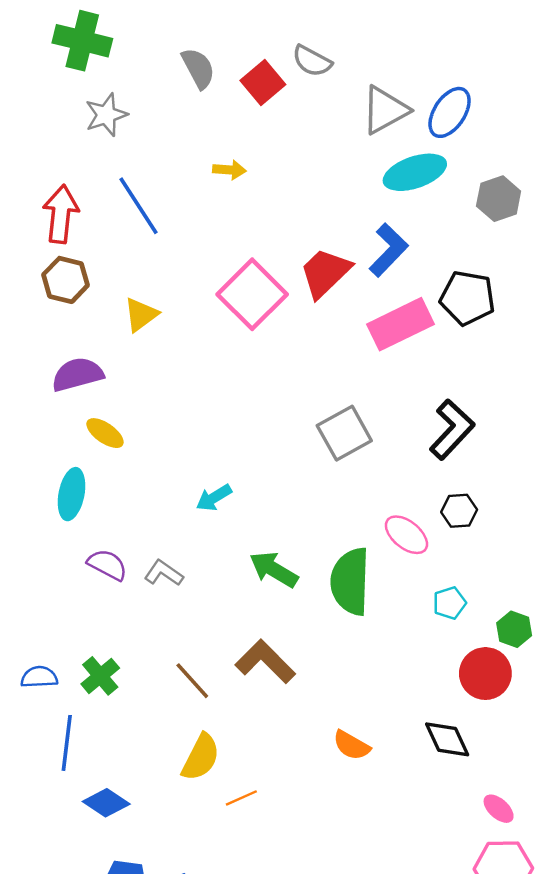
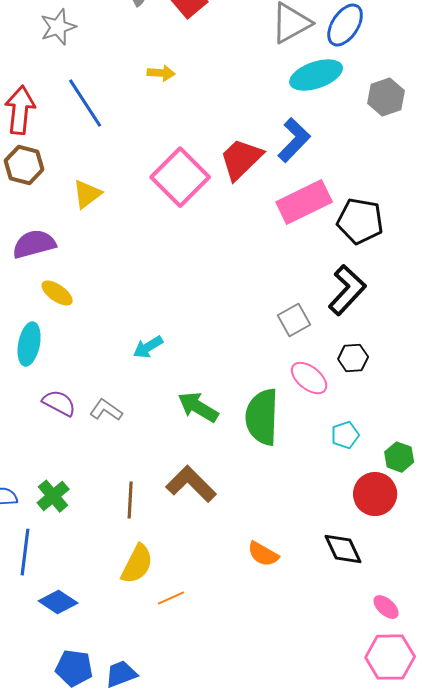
black pentagon: (467, 298) -> (360, 221), moved
gray square: (344, 433) -> (294, 320), moved, size x0.7
brown line: (192, 681) -> (130, 500), turned 45

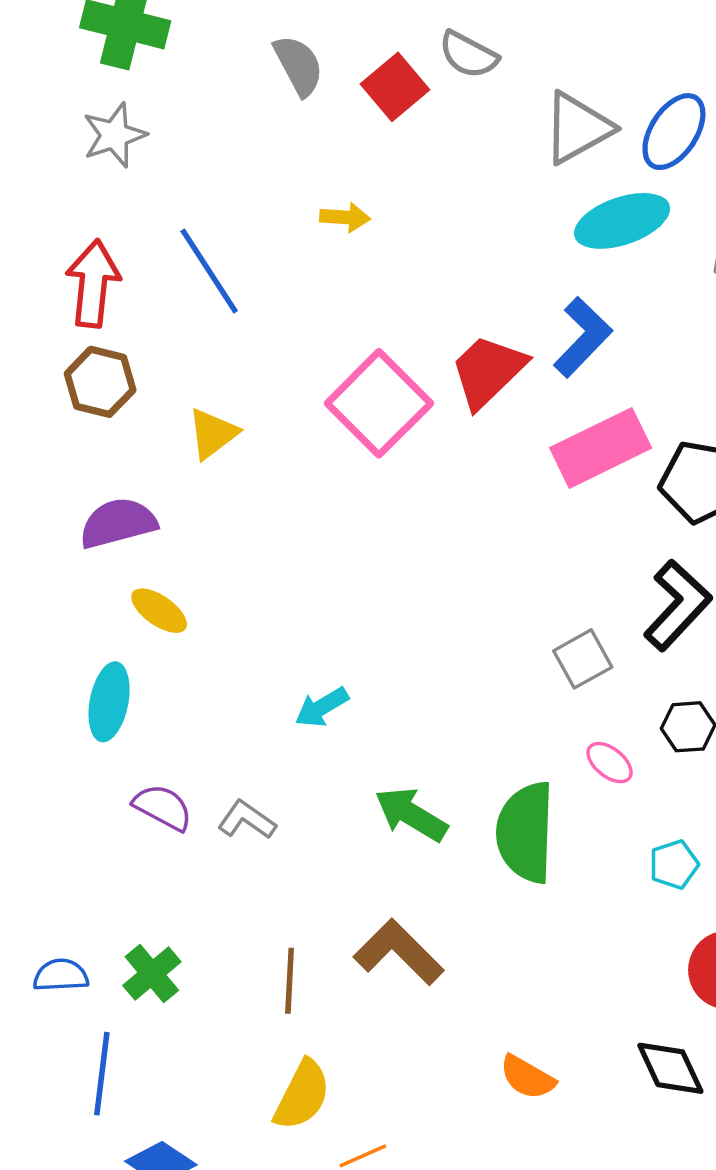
gray star: (58, 27) -> (114, 135), moved
pink ellipse: (309, 378) -> (610, 763), size x0.7

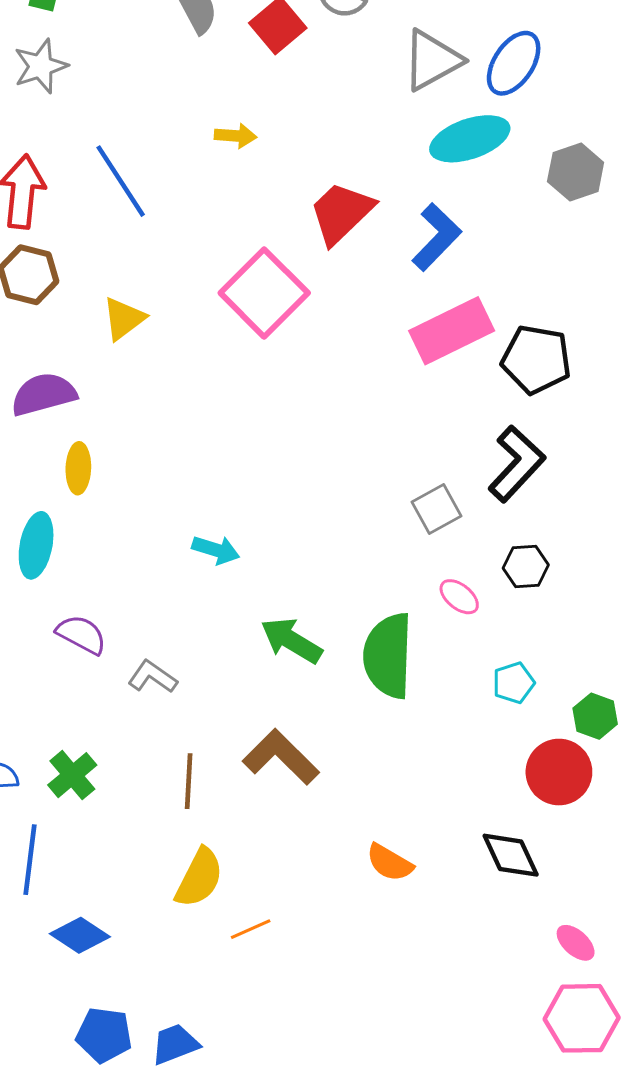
red trapezoid: (488, 371) -> (341, 213), moved
yellow ellipse: (159, 611) -> (78, 468), turned 57
cyan arrow: (322, 707) -> (216, 550), turned -132
gray L-shape: (247, 820) -> (152, 677), moved

